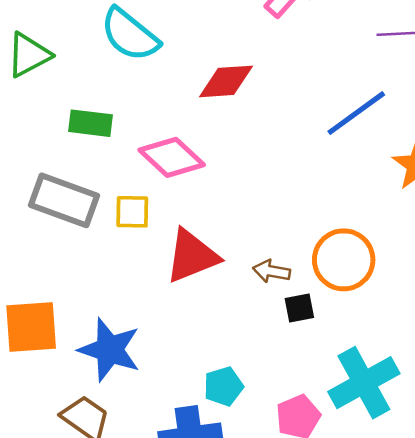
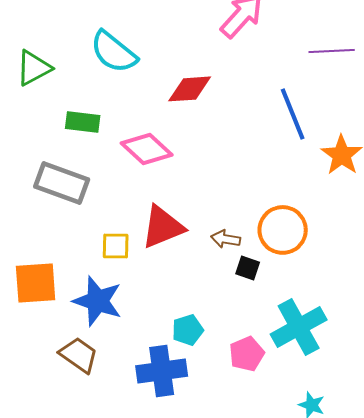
blue line: (356, 113) -> (293, 114), turned -76
yellow square: (132, 212) -> (116, 246), moved
black square: (299, 308) -> (248, 268), turned 30

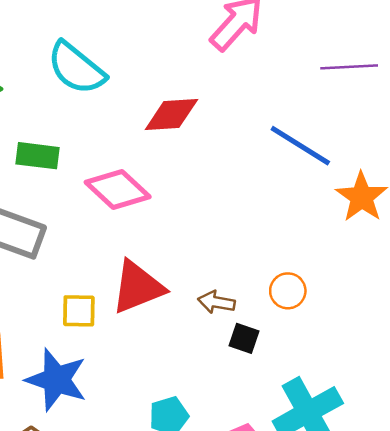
blue line: (293, 114) -> (300, 146), turned -36
orange circle: (283, 230) -> (288, 291), size x0.6

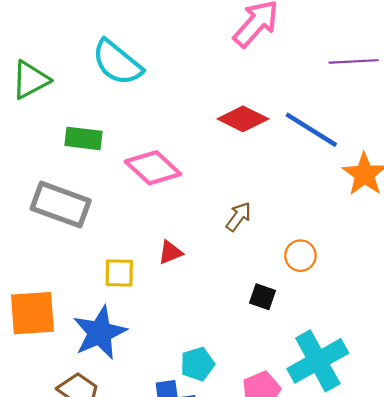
red diamond: (171, 114) -> (243, 119), moved, turned 30
red triangle: (138, 287) -> (170, 252), size x0.5
brown arrow: (216, 302) -> (239, 217), moved, turned 116
blue star: (56, 380) -> (100, 333), turned 30

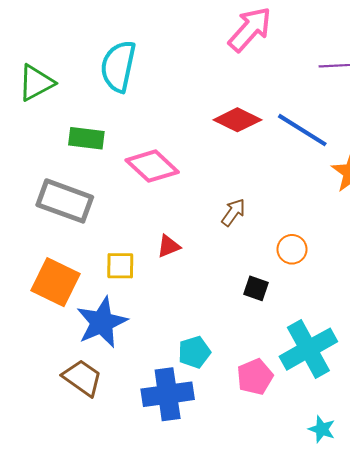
cyan semicircle: (117, 62) -> (118, 66), turned 63
orange square: (32, 313) -> (56, 282), moved, turned 30

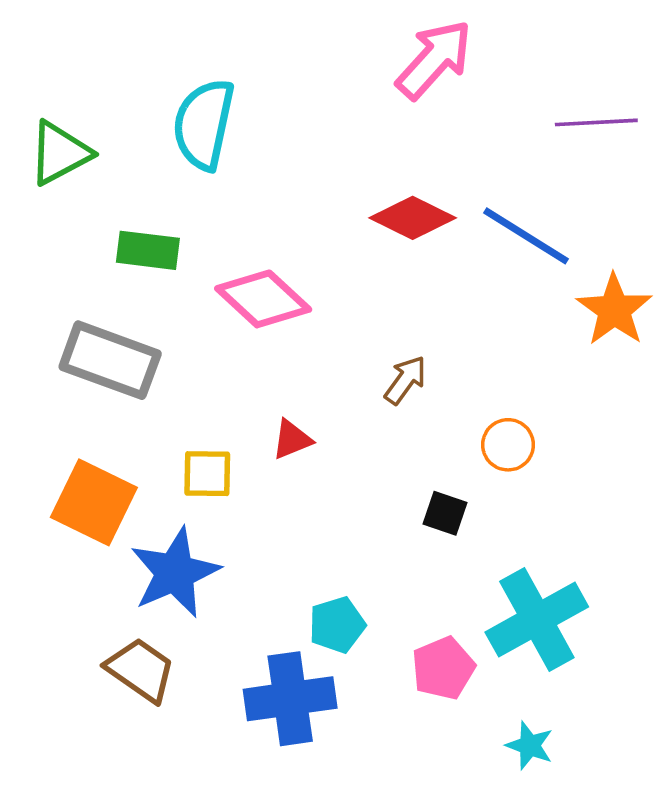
cyan star: (322, 429) -> (530, 746), moved

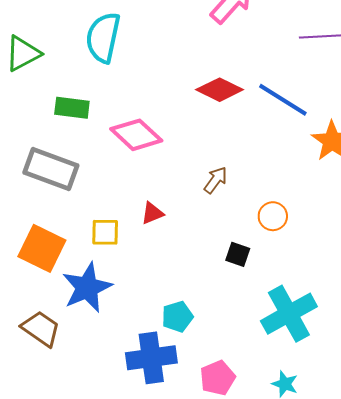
pink pentagon: (443, 668) -> (218, 378), moved
brown trapezoid: (141, 670) -> (41, 329), moved

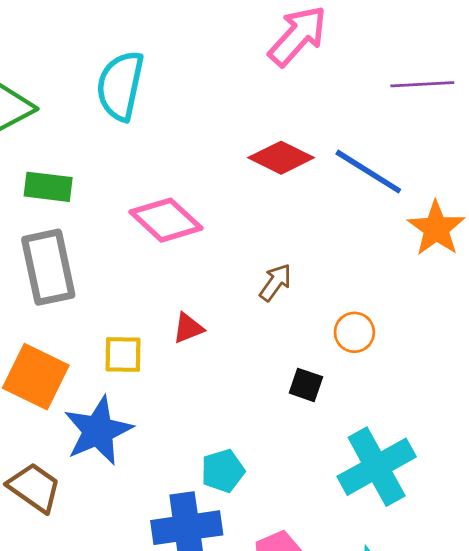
green rectangle: (72, 108) -> (48, 187), moved
gray rectangle: (51, 169) -> (48, 267), turned 58

